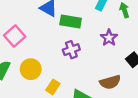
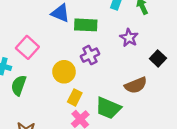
yellow circle: (31, 69) -> (64, 72), moved

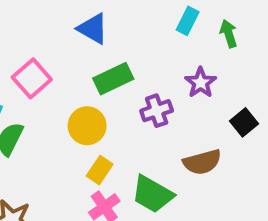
green rectangle: (86, 25) -> (113, 79), moved, turned -35
purple cross: (90, 55) -> (157, 111), moved

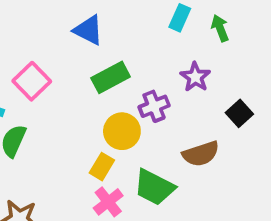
yellow circle: (87, 126) -> (122, 131), moved

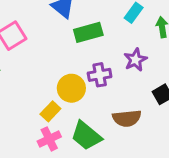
green rectangle: (111, 77) -> (88, 32), moved

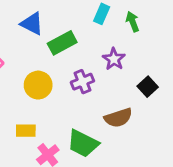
yellow circle: (71, 88) -> (38, 85), moved
yellow rectangle: (50, 111) -> (26, 131), moved, turned 60

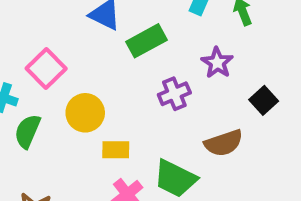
yellow circle: (38, 85) -> (85, 113), moved
yellow rectangle: (26, 131) -> (116, 150), moved

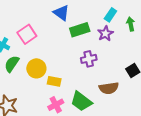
purple star: (217, 63) -> (105, 33), moved
yellow circle: (85, 113) -> (36, 68), moved

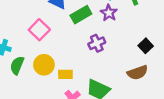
pink square: (27, 34) -> (39, 30), moved
brown semicircle: (109, 88) -> (138, 73), moved

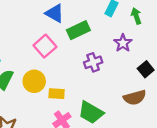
purple star: (109, 13) -> (123, 43), moved
pink square: (39, 30) -> (45, 46), moved

